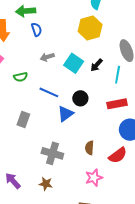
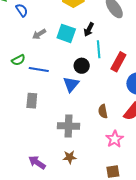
cyan line: (118, 75) -> (99, 49), moved
blue line: (49, 92) -> (39, 69), moved
red rectangle: (117, 104) -> (118, 62), turned -36

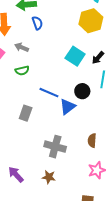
gray arrow: (39, 34) -> (22, 47), moved, turned 40
blue line: (39, 69) -> (49, 93), moved

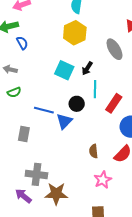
gray cross: (55, 147) -> (36, 174), moved
brown star: (49, 177) -> (56, 194), size x1.6

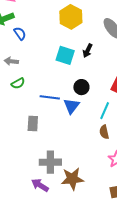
cyan line: (95, 89) -> (105, 111), moved, turned 30

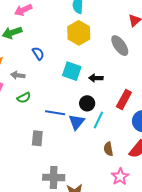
blue semicircle: (20, 33) -> (38, 53), moved
black arrow: (88, 51) -> (96, 78), moved, turned 64
cyan line: (105, 111) -> (98, 120), moved

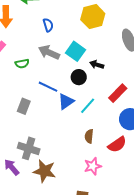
gray arrow: (18, 75) -> (49, 52), moved, size x1.5
black circle: (87, 103) -> (79, 77), moved

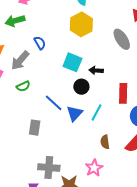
gray arrow: (49, 52) -> (20, 60), moved, turned -60
blue line: (48, 87) -> (54, 103), turned 30
red rectangle: (118, 93) -> (123, 93), turned -30
pink star: (93, 166) -> (94, 168), moved

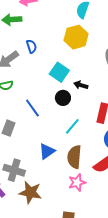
blue triangle: (75, 113) -> (47, 151), moved
brown semicircle: (105, 142) -> (74, 157), size x1.6
pink star: (94, 168) -> (77, 182), moved

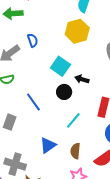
brown semicircle: (74, 157) -> (75, 151), size x0.7

